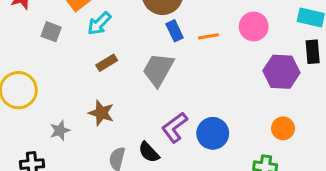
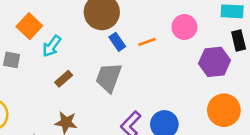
orange circle: (283, 128) -> (224, 110), size x1.6

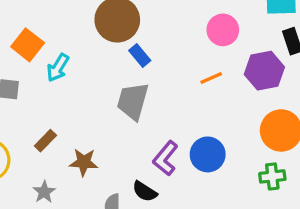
orange line: (147, 42) -> (211, 78), moved
brown rectangle: (64, 79) -> (45, 141), moved

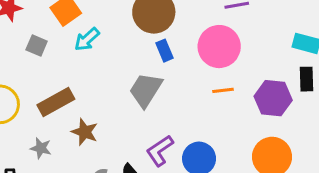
pink circle: (223, 30) -> (219, 47), moved, size x1.4
brown rectangle: (45, 141) -> (56, 102), size x1.6
gray star: (44, 192) -> (41, 148), turned 30

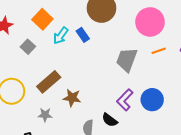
gray square: (37, 45) -> (28, 47), turned 32
blue rectangle: (164, 51) -> (83, 35), moved
gray trapezoid: (146, 90) -> (127, 60), moved

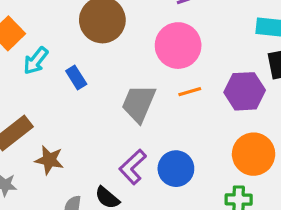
blue rectangle: (83, 35) -> (76, 78), moved

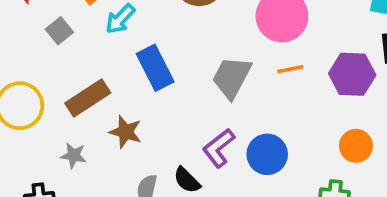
blue rectangle: (76, 78) -> (155, 68), moved, size x1.6
orange circle: (254, 154) -> (356, 146), size x0.7

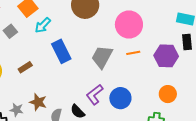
brown rectangle: (88, 98) -> (25, 67), size x0.6
brown star: (126, 132) -> (38, 102), moved
gray star: (74, 155) -> (17, 110), moved

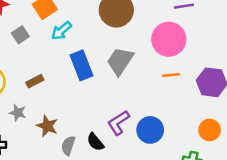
gray trapezoid: (102, 57) -> (120, 61), moved
gray star: (17, 110) -> (18, 113), moved

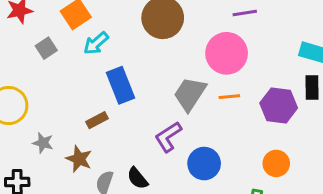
gray trapezoid: (120, 61) -> (190, 94), moved
brown rectangle: (35, 81) -> (97, 120), moved
purple L-shape: (118, 123) -> (168, 137), moved

